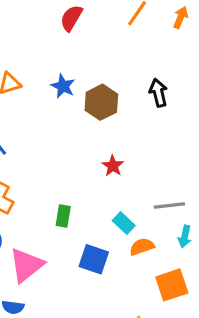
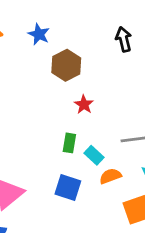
brown hexagon: (101, 102) -> (66, 65), moved
green rectangle: (63, 216) -> (69, 143), moved

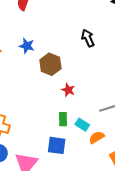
blue square: (68, 188) -> (57, 145), moved

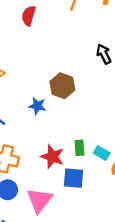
blue star: (27, 46) -> (37, 106), moved
red star: (68, 90) -> (52, 157), moved, size x1.5

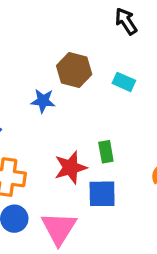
cyan rectangle: (102, 153) -> (124, 82), moved
red star: (52, 157) -> (71, 168), turned -30

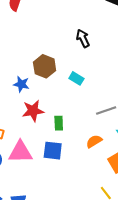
red star: (71, 168) -> (33, 111), moved
pink triangle: (59, 228) -> (20, 152), moved, turned 50

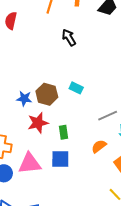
black arrow: (83, 38) -> (69, 37), moved
brown hexagon: (45, 66) -> (47, 94), moved

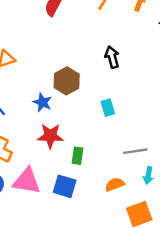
black arrow: (69, 37) -> (112, 57), moved
cyan rectangle: (76, 88) -> (108, 108), turned 32
brown hexagon: (47, 94) -> (67, 81), moved

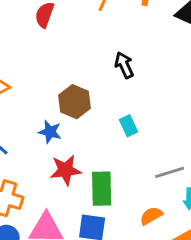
green rectangle: (77, 156) -> (102, 189), size x1.6

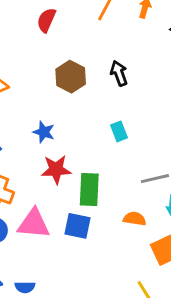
brown hexagon: (75, 102) -> (71, 77), moved
orange semicircle: (151, 216) -> (135, 219), turned 35

